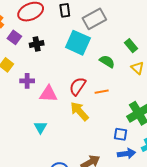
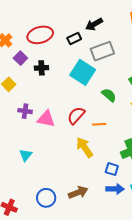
black rectangle: (65, 10) -> (74, 38), turned 64
purple cross: (27, 81) -> (25, 111), moved
yellow arrow: (79, 111) -> (85, 147), moved
cyan triangle: (40, 127) -> (26, 155), moved

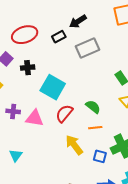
cyan square: (83, 72) -> (53, 87), moved
green semicircle: (109, 95) -> (93, 107), moved
orange line: (99, 124) -> (95, 128), moved
blue square: (112, 169) -> (100, 156), moved

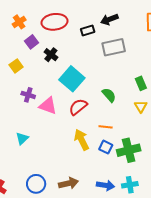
black cross: (28, 68) -> (51, 55), turned 32
green semicircle: (93, 107) -> (109, 95), moved
blue square: (100, 156) -> (106, 147), moved

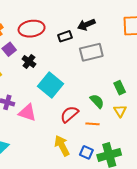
green semicircle: (109, 95) -> (97, 101), moved
red semicircle: (78, 107) -> (69, 114), moved
orange line: (106, 127) -> (93, 124), moved

